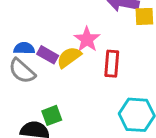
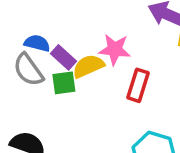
pink star: (87, 39) -> (115, 50), turned 30
green square: (52, 115) -> (64, 83), moved

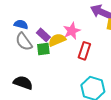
blue semicircle: (37, 43) -> (21, 24), moved
pink star: (115, 50) -> (72, 31), turned -30

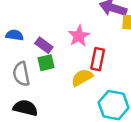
yellow semicircle: (57, 40) -> (82, 78), moved
gray semicircle: (24, 42) -> (21, 74), moved, turned 30

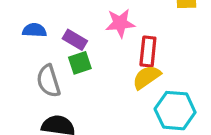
pink star: (79, 36) -> (120, 23), turned 30
yellow semicircle: (82, 78) -> (147, 77), moved

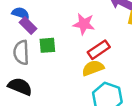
purple rectangle: (75, 40) -> (28, 25), moved
red rectangle: (148, 51) -> (99, 50), turned 35

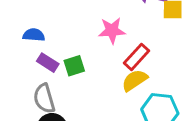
purple rectangle: (28, 25) -> (48, 63), moved
gray semicircle: (21, 52) -> (44, 98), moved

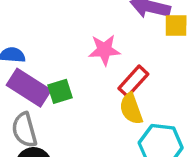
purple rectangle: (48, 63) -> (29, 88), size x1.6
yellow semicircle: (135, 80) -> (131, 109), turned -76

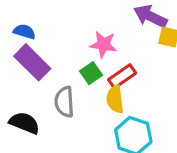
green square: (60, 91) -> (91, 73), moved, turned -30
gray semicircle: (24, 130) -> (64, 102), moved

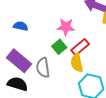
blue semicircle: (24, 32) -> (21, 26), moved
purple rectangle: (32, 62) -> (19, 61), moved

